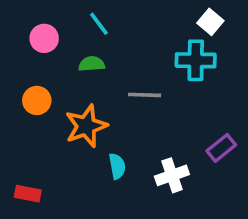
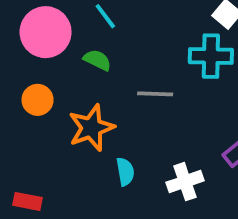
pink circle: (44, 38) -> (46, 32), size x1.6
green semicircle: (92, 64) -> (97, 60), turned 30

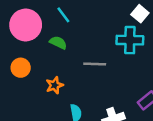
orange star: (91, 128) -> (55, 85), size x0.6

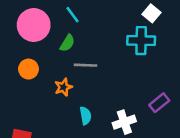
green semicircle: (58, 43) -> (67, 43), turned 96
gray line: (95, 64) -> (85, 65), moved

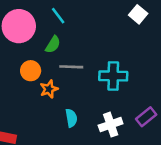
cyan cross: (141, 41) -> (113, 76), moved
orange circle: (28, 69) -> (31, 71), moved
purple rectangle: (159, 103) -> (146, 117), moved

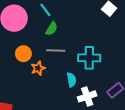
green semicircle: (53, 44) -> (52, 29), moved
cyan semicircle: (71, 118) -> (71, 80), moved

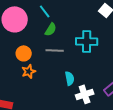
cyan cross: (89, 58) -> (87, 41), moved
orange star: (38, 68) -> (29, 71), moved

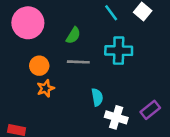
cyan line: (45, 11) -> (111, 13), moved
white cross: (85, 94) -> (116, 117), turned 36

